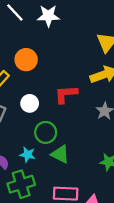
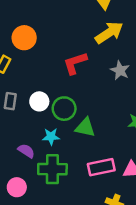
white circle: (30, 103) -> (39, 101), moved
green cross: (21, 184) -> (52, 169), turned 32

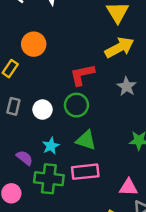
green circle: (64, 109) -> (76, 105), moved
cyan star: (51, 137) -> (51, 146), turned -30
pink rectangle: (101, 167) -> (85, 172), moved

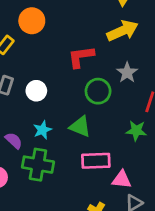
green circle: (76, 105) -> (98, 91), moved
pink rectangle: (85, 172) -> (96, 161), moved

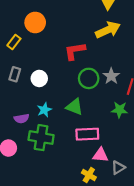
gray star: (127, 73) -> (111, 76), moved
purple semicircle: (14, 141) -> (21, 119), turned 128
pink triangle: (122, 180) -> (100, 155), moved

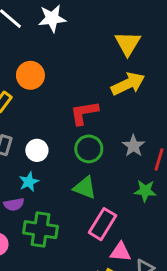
green circle: (89, 78) -> (89, 149), moved
cyan star: (44, 110) -> (29, 182), moved
pink rectangle: (87, 134) -> (103, 224), turned -55

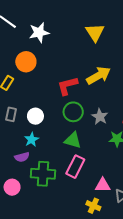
white star: (52, 18) -> (39, 33), moved
yellow arrow: (128, 84) -> (99, 76), moved
gray star: (133, 146) -> (100, 117), moved
pink rectangle: (103, 224) -> (75, 167), moved

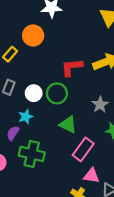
green circle: (73, 112) -> (57, 93), moved
purple semicircle: (22, 157) -> (13, 133), turned 128
pink rectangle: (75, 167) -> (83, 149), moved

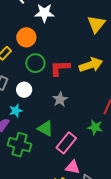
green circle: (57, 93) -> (35, 63), moved
gray star: (100, 105) -> (60, 99), moved
green triangle: (68, 124) -> (45, 128), moved

